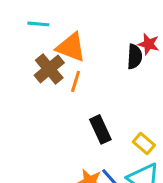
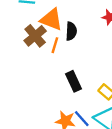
black semicircle: (135, 57) -> (71, 31), moved

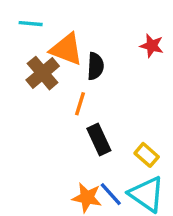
orange line: (55, 45) -> (80, 104), moved

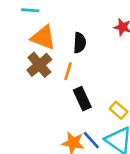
orange triangle: (66, 49) -> (43, 38), moved
brown cross: (43, 73) -> (39, 65), moved

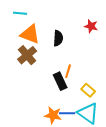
orange line: (68, 71) -> (68, 71), moved
blue line: (91, 140) -> (67, 113), turned -49

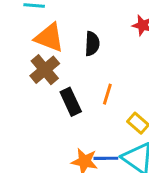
black rectangle: (60, 81) -> (71, 102), moved

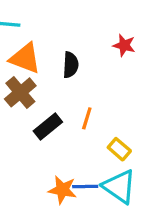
black rectangle: (71, 102) -> (48, 126), turned 76

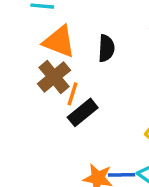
orange line: (87, 118) -> (73, 94), moved

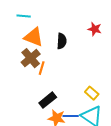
black rectangle: (83, 112) -> (48, 100), moved

